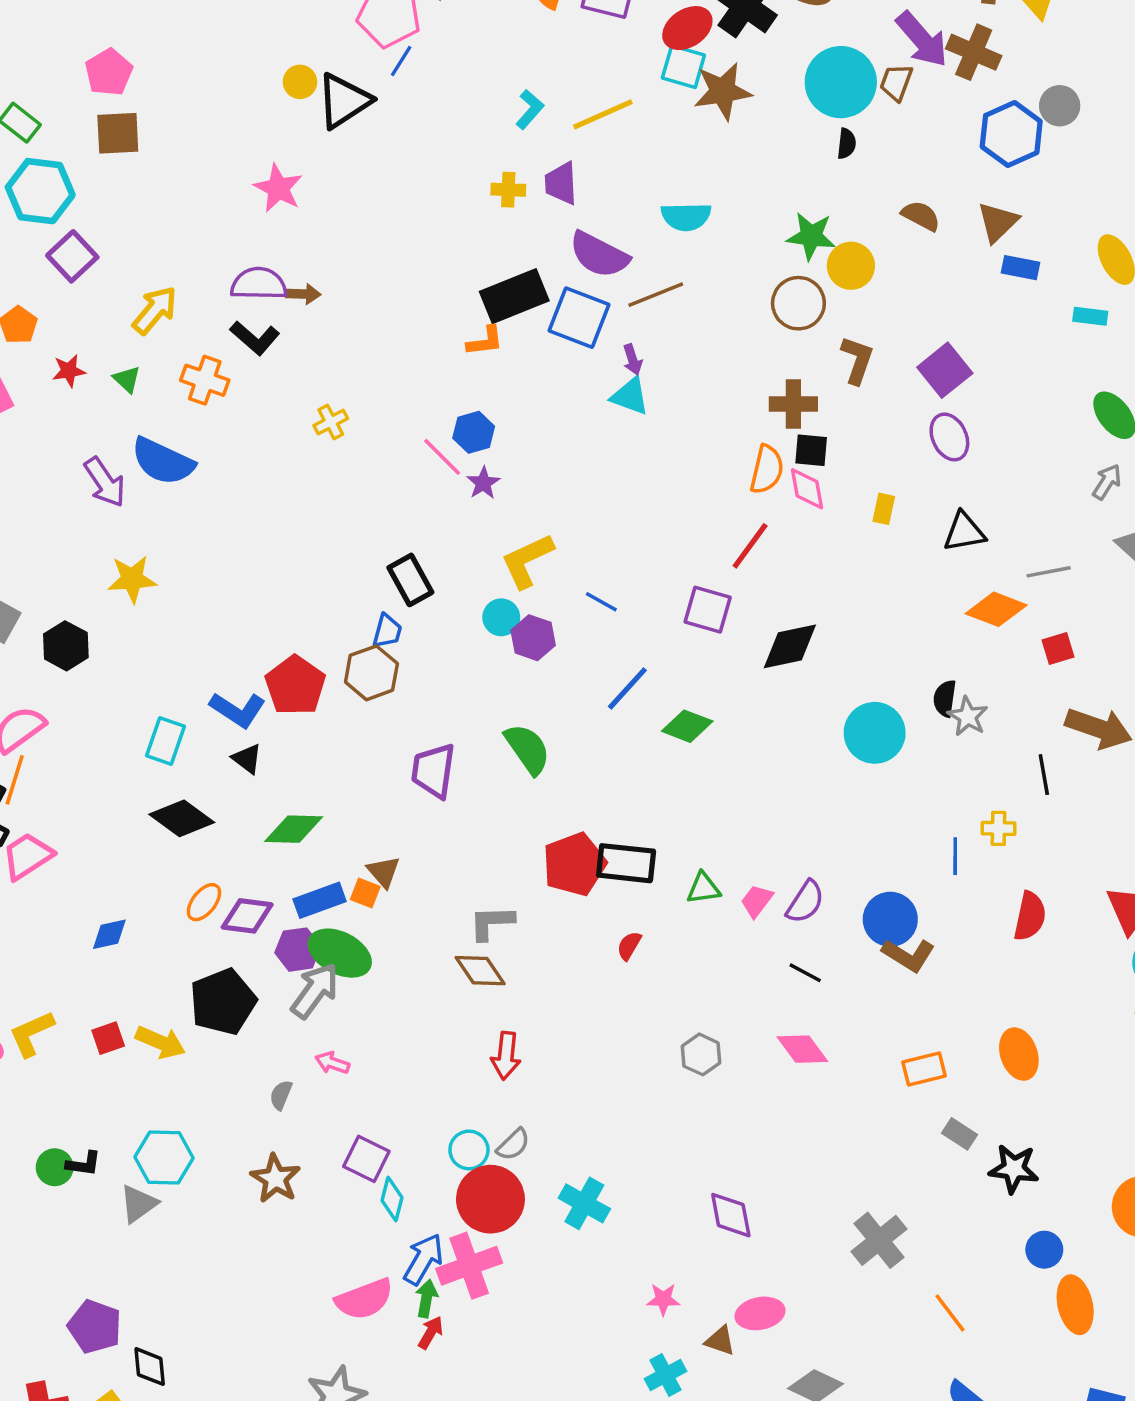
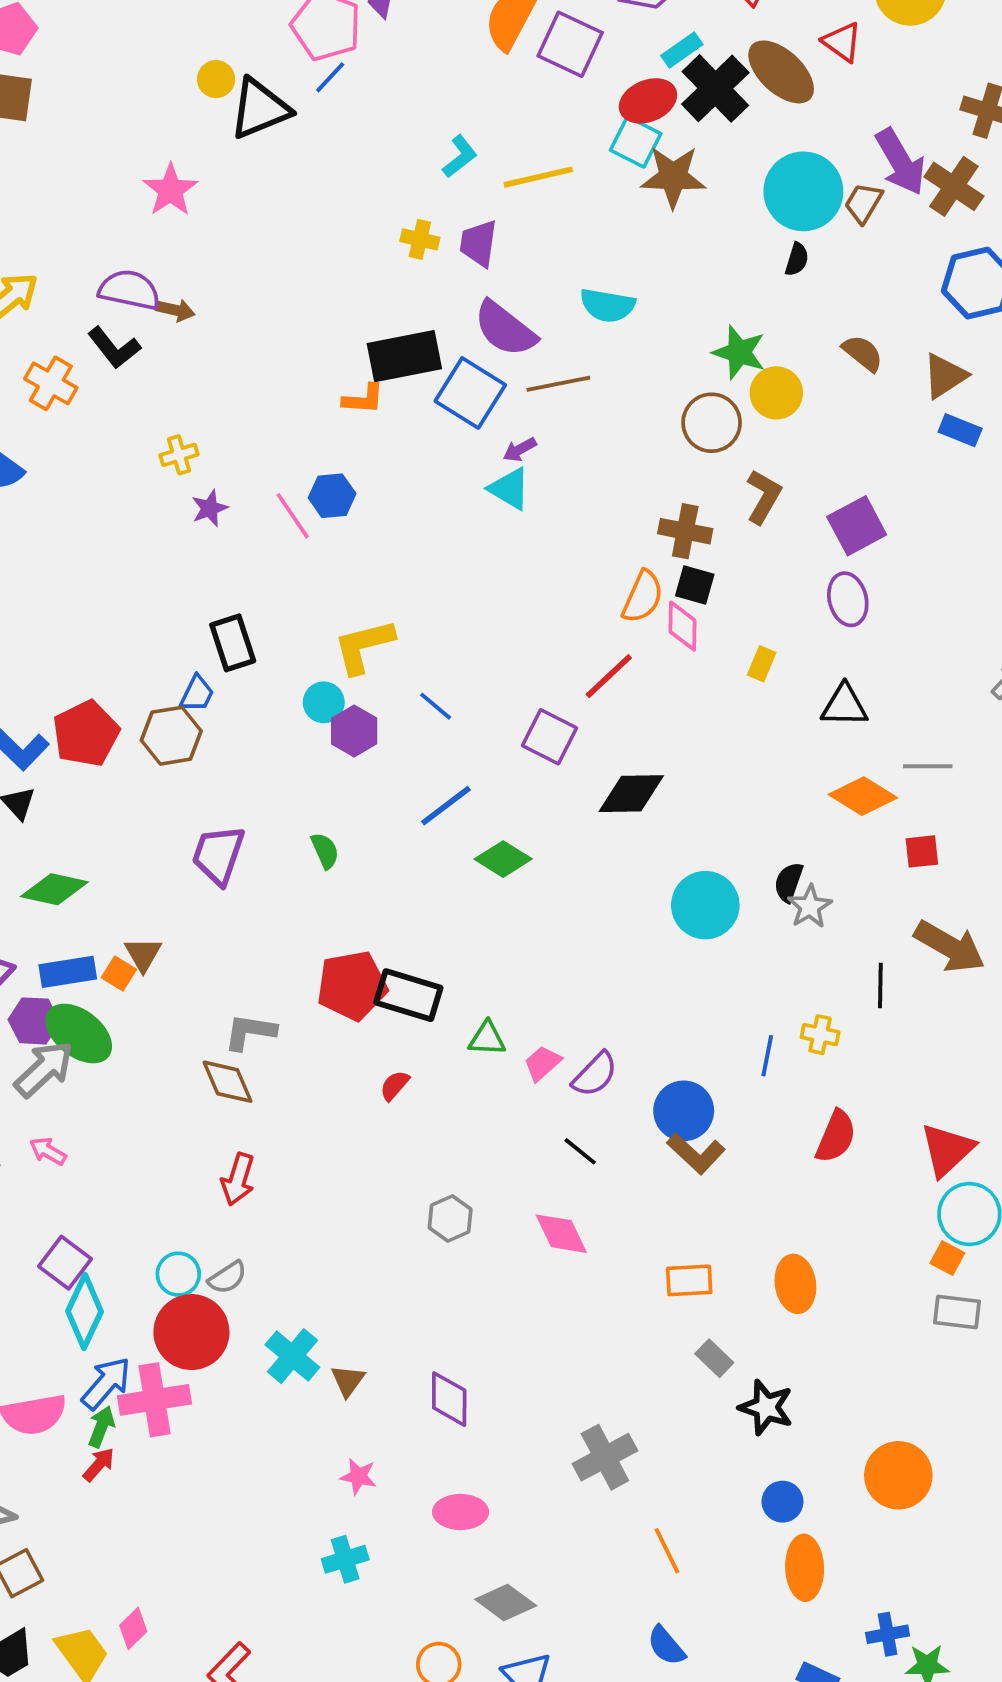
purple arrow: (632, 360) -> (520, 450), turned 68
purple star: (483, 483) -> (210, 508), moved
green semicircle: (528, 749) -> (325, 851), size x0.6
cyan diamond: (392, 1199) -> (84, 1311), size x1.5
brown triangle: (720, 1341) -> (348, 1381), moved, turned 36

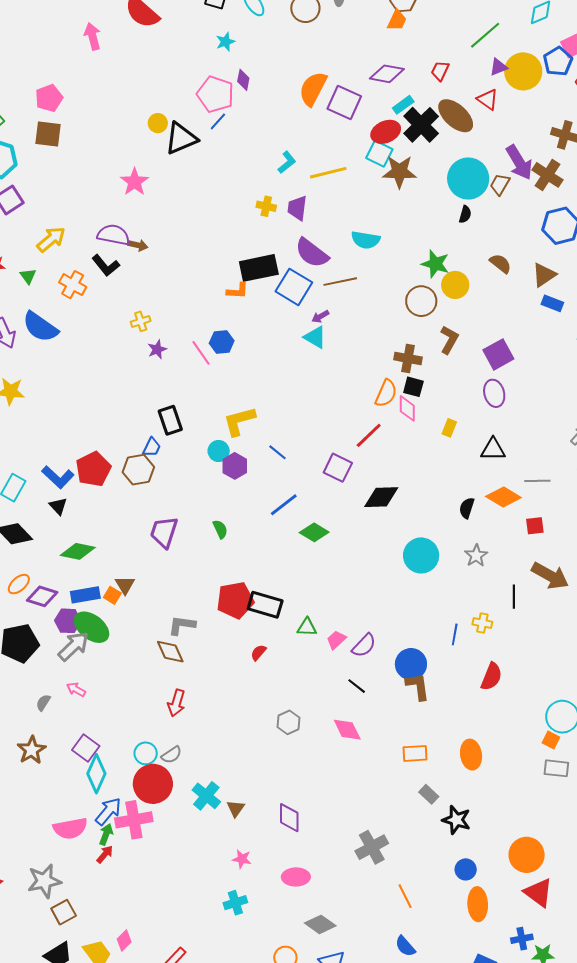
black semicircle: (789, 882) -> (467, 508), moved
red triangle: (947, 1150) -> (538, 893), moved, turned -40
brown L-shape: (696, 1154) -> (418, 686), turned -140

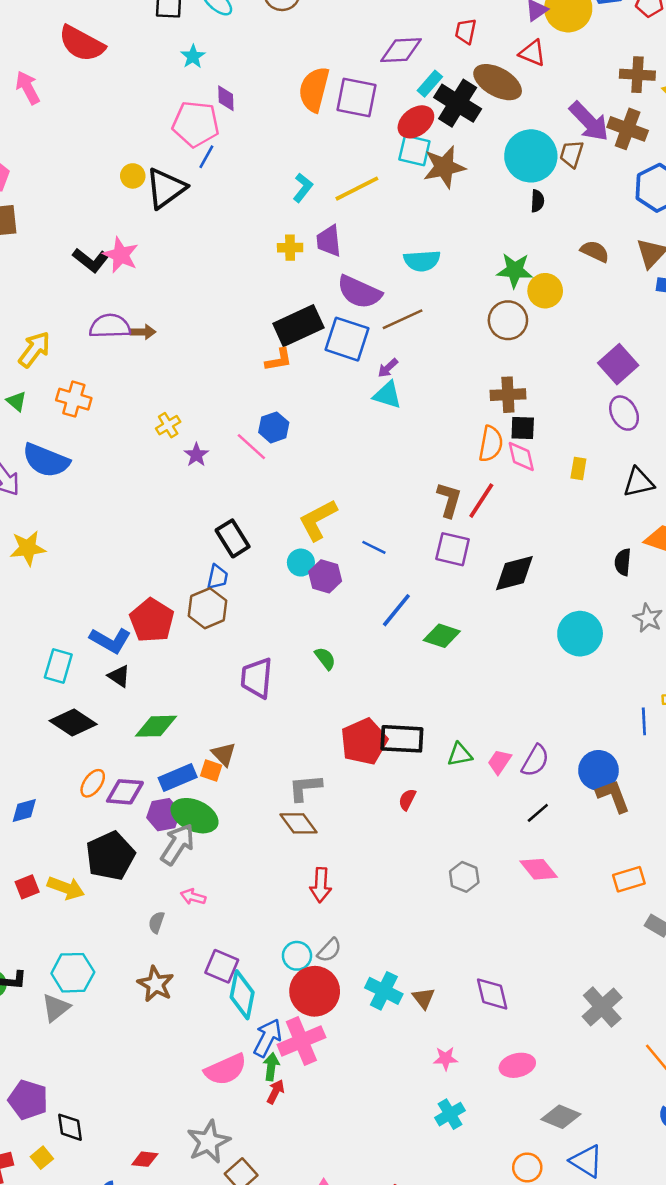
black L-shape: (106, 265) -> (91, 260), moved
brown L-shape: (449, 340) -> (449, 500), moved
black line: (357, 686) -> (538, 813), turned -66

